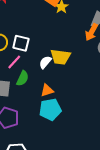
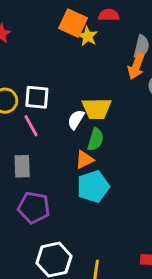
pink line: (14, 62) -> (31, 126), turned -63
green semicircle: (23, 78) -> (96, 139), moved

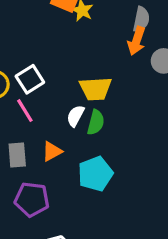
white square: (37, 97) -> (30, 79), turned -35
white semicircle: (76, 120) -> (75, 116), moved
orange triangle: (84, 160) -> (52, 151), moved

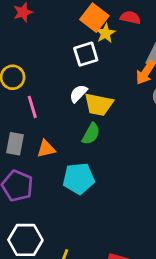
white square: (30, 79) -> (86, 54), moved
white semicircle: (75, 116) -> (78, 94), moved

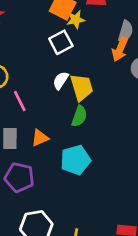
yellow star: (105, 33) -> (76, 20), turned 30
yellow trapezoid: (99, 105) -> (82, 87), turned -108

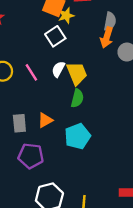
pink line: (20, 101) -> (31, 72), moved

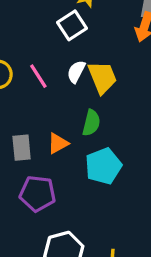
green semicircle: (77, 98) -> (91, 123), moved

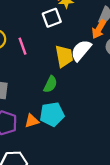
white semicircle: (76, 72) -> (81, 50), moved, size x1.5
orange triangle: (58, 143) -> (32, 121), moved

